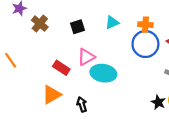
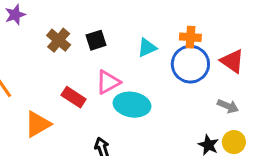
cyan triangle: (112, 22) -> (147, 48), moved
brown cross: (40, 24) -> (59, 40), moved
orange triangle: (52, 95) -> (38, 124), moved

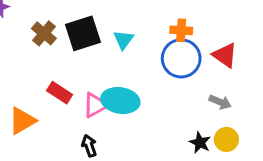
black square: (96, 40) -> (83, 33), size x1.6
cyan triangle: (147, 48) -> (123, 40), moved, turned -30
pink triangle: (108, 82) -> (95, 105), moved

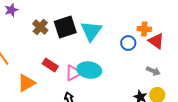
orange cross: (181, 30) -> (144, 29), moved
cyan triangle: (123, 40) -> (91, 31), size x1.6
blue circle: (181, 58) -> (128, 43), size x0.6

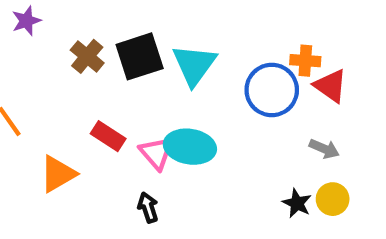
blue circle: (128, 43) -> (272, 90), size x1.6
pink triangle: (73, 73) -> (156, 153), turned -42

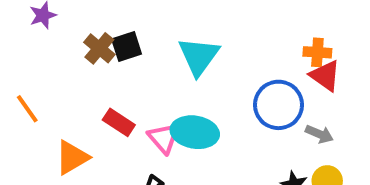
black square: (140, 56) -> (127, 46), moved, size x0.7
orange cross: (305, 61) -> (317, 52), moved
blue circle: (272, 90) -> (278, 105), moved

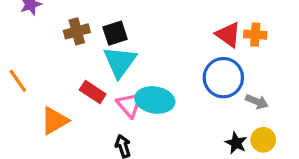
black square: (127, 46) -> (115, 33), moved
brown cross: (99, 48) -> (77, 31), turned 35
cyan triangle: (199, 56) -> (120, 62), moved
red triangle: (325, 76) -> (228, 35), moved

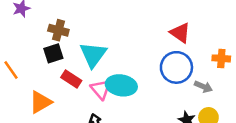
brown cross: (77, 31) -> (58, 30), turned 30
black square: (115, 33) -> (53, 53), moved
orange cross: (255, 35) -> (221, 58), moved

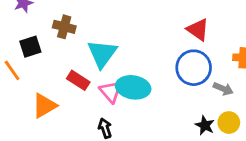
black square: (53, 53) -> (30, 47), moved

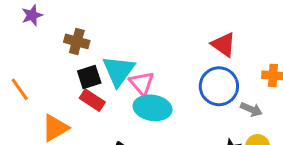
black square: (30, 47) -> (89, 77), moved
pink triangle: (111, 92) -> (142, 83), moved

